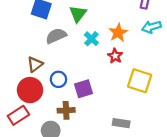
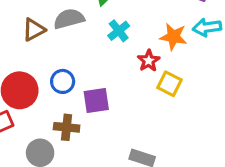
orange star: (118, 33) -> (173, 37), moved, turned 30
brown triangle: (35, 64) -> (34, 30), moved
yellow square: (140, 81) -> (170, 84), moved, size x0.7

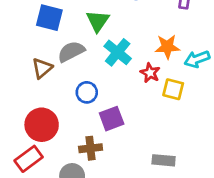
cyan arrow: (207, 27) -> (197, 59), moved
cyan cross: (119, 31) -> (118, 52), size x1.4
blue circle: (63, 81) -> (87, 92), moved

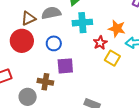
cyan cross: (118, 52) -> (82, 23), turned 30
red circle: (42, 125) -> (22, 41), moved

